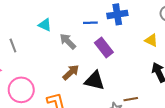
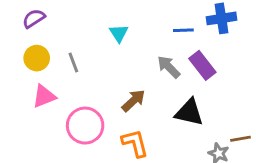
cyan triangle: (45, 25) -> (119, 33), turned 32
gray arrow: (68, 41) -> (169, 67), moved
brown arrow: (71, 72) -> (133, 101), moved

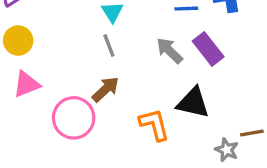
gray line: (73, 62) -> (109, 46), moved
brown arrow: (133, 101) -> (106, 89), moved
orange L-shape: (135, 143) -> (154, 125), moved

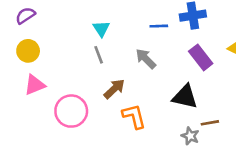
purple rectangle: (208, 49) -> (201, 57), moved
brown arrow: (106, 89) -> (114, 89), moved
black triangle: (193, 103) -> (185, 97), moved

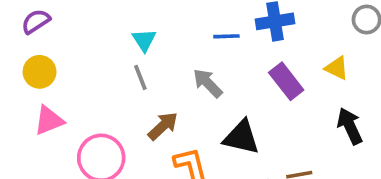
black triangle: (185, 97) -> (241, 137), moved

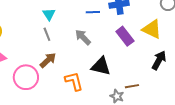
yellow triangle: (337, 68) -> (152, 29), size x1.5
brown arrow: (163, 126) -> (48, 60), moved
black arrow: (350, 126) -> (159, 60), turned 54

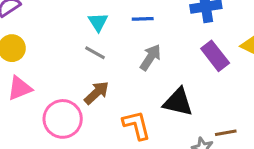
blue line: (93, 12) -> (143, 19), moved
gray line: (47, 34) -> (95, 53), turned -40
gray arrow: (83, 37) -> (150, 57), turned 78

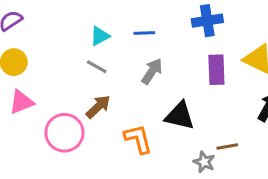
cyan triangle: (98, 22) -> (100, 36), turned 35
purple rectangle: (215, 56) -> (216, 70), turned 36

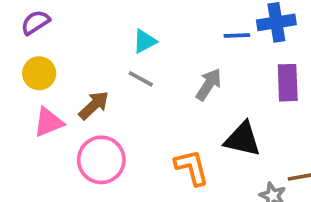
blue line: (144, 33) -> (237, 36), moved
brown arrow: (98, 107) -> (94, 105), moved

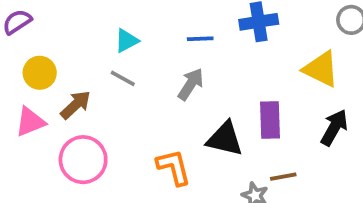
blue line: (237, 36) -> (200, 39), moved
yellow circle: (39, 73) -> (40, 73), moved
purple rectangle: (288, 83) -> (270, 120), moved

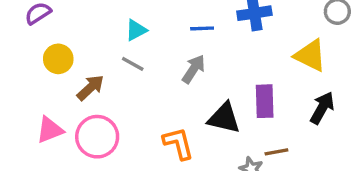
pink triangle: (30, 122) -> (50, 130), moved

